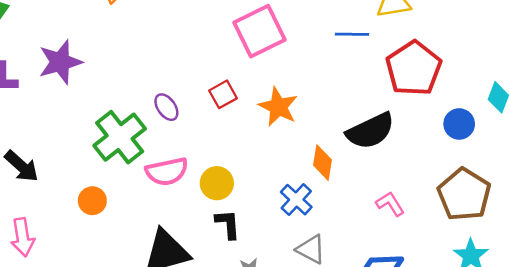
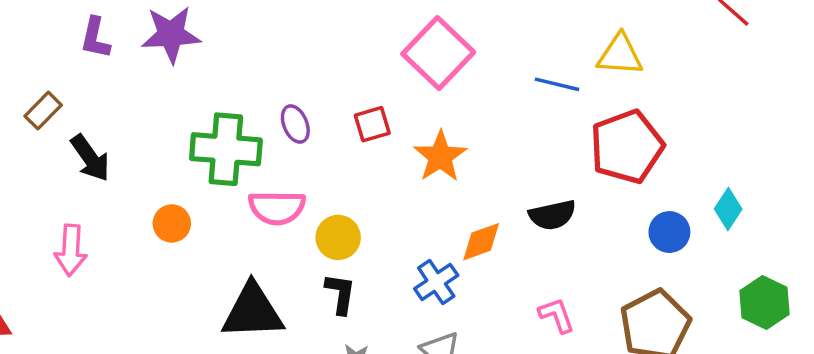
pink square: (260, 31) -> (438, 53), turned -33
black semicircle: (370, 131) -> (552, 215), size x0.7
green cross: (120, 137) -> (226, 149), turned 30
orange diamond: (322, 163) -> (481, 242), turned 48

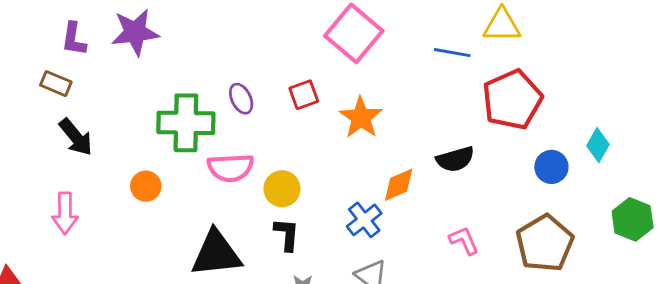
brown rectangle: (43, 111) -> (56, 84), moved, turned 72

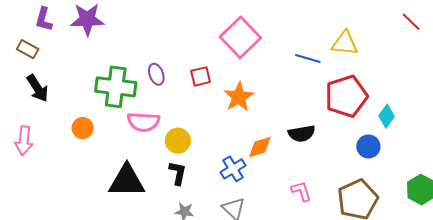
cyan diamond: (598, 145) -> (387, 116), moved

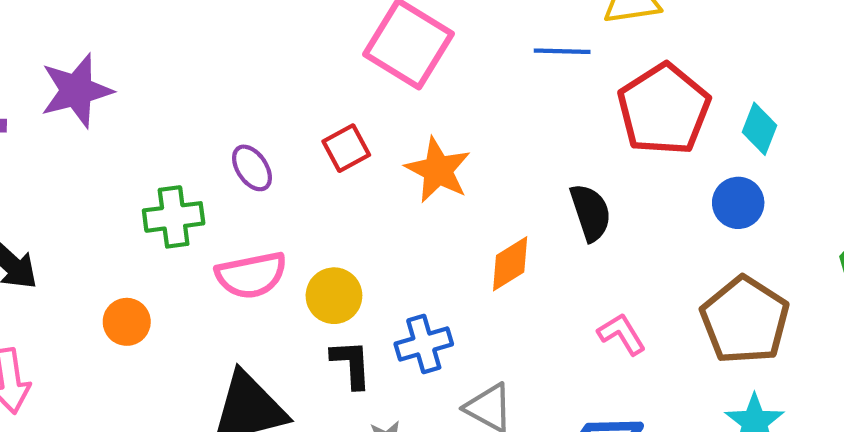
green cross: (116, 87) -> (174, 217), size x0.7
black semicircle: (302, 134) -> (590, 212), turned -84
blue cross: (233, 169) -> (424, 344), moved, turned 30

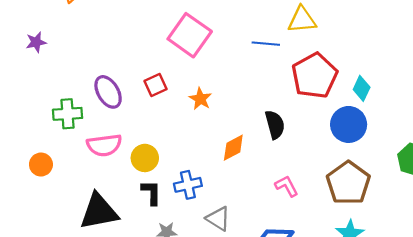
purple star: (76, 91) -> (36, 42), moved, size x0.6
purple ellipse: (252, 168) -> (108, 92), size x1.4
orange star: (438, 170) -> (200, 99), size x0.7
blue circle: (738, 203) -> (349, 124), size x1.4

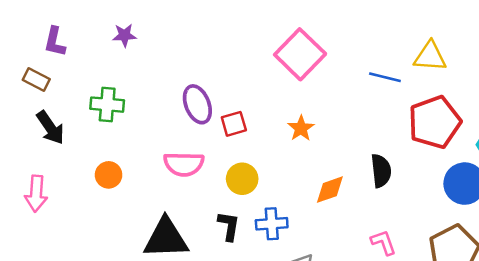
red square: (156, 85) -> (234, 124), moved
green cross: (68, 114) -> (107, 105), moved
yellow circle: (145, 158) -> (242, 179), moved

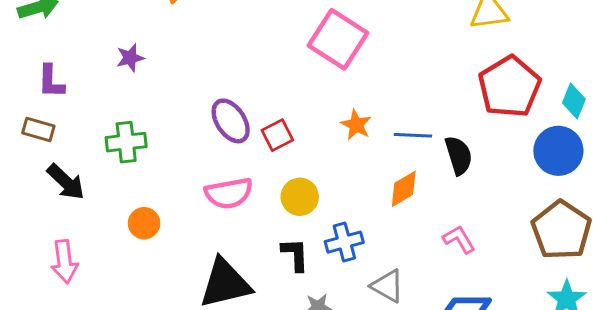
blue line: (385, 77) -> (413, 135), moved
pink L-shape: (383, 242) -> (459, 239), moved

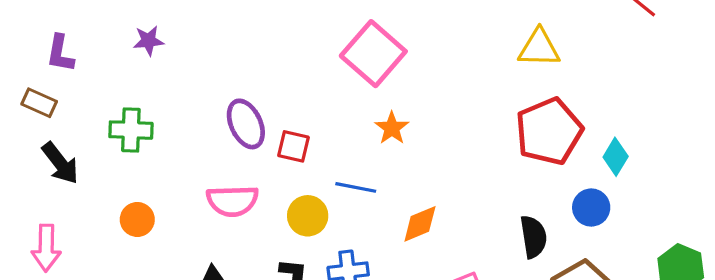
orange star: (356, 125) -> (392, 128), moved
red square: (277, 135) -> (294, 146), turned 32
blue line: (413, 135) -> (356, 187), moved
blue circle: (558, 151) -> (591, 208), size x0.7
black semicircle: (459, 155) -> (533, 237), moved

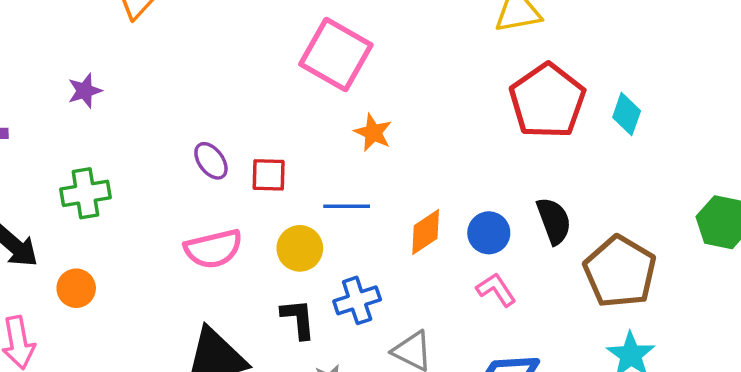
purple ellipse: (246, 124) -> (211, 161), size x0.7
blue circle: (591, 208) -> (489, 233), moved
orange circle: (137, 219) -> (76, 288), moved

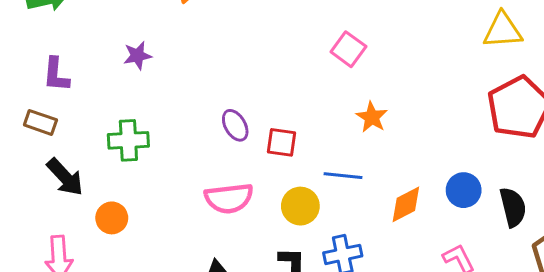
pink square: (336, 54) -> (348, 49), size x0.6
blue circle: (489, 233) -> (464, 190), moved

